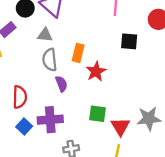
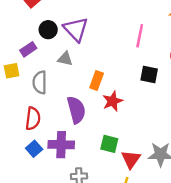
gray semicircle: (50, 60) -> (40, 82), moved
purple semicircle: (61, 84) -> (76, 110), size x1.6

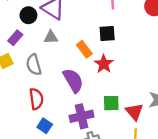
black square: (149, 74) -> (107, 33), moved
orange rectangle: (97, 81) -> (84, 49), turned -42
purple cross: (61, 145) -> (81, 116), moved

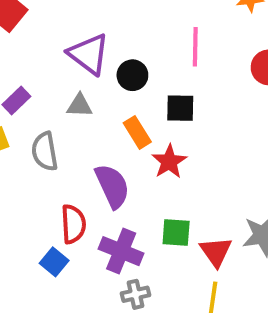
black circle: (28, 15) -> (132, 75), moved
red semicircle: (36, 99) -> (73, 224), moved
purple cross: (81, 116) -> (121, 251), turned 30

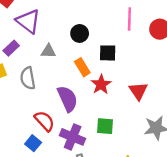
pink line: (195, 47) -> (129, 19), moved
purple triangle: (89, 54) -> (28, 21), moved
red semicircle: (73, 224) -> (44, 121), turned -40
red triangle: (216, 252) -> (138, 91), moved

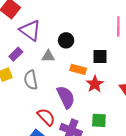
black circle: (80, 33) -> (66, 40), moved
orange rectangle: (82, 67) -> (78, 69), turned -42

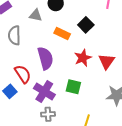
black square: (100, 57) -> (86, 25), turned 35
red star: (95, 84) -> (83, 58), moved

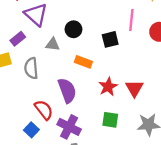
black square: (86, 25) -> (110, 39), moved, turned 35
green square: (73, 87) -> (110, 120), moved

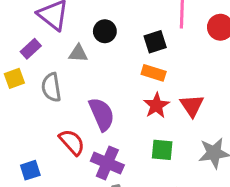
orange rectangle: (83, 62) -> (154, 73), moved
blue square: (31, 130) -> (30, 170), moved, turned 32

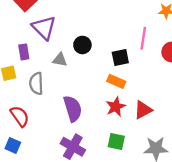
purple rectangle: (31, 49) -> (24, 52), turned -63
red triangle: (192, 106) -> (143, 110), turned 30
red semicircle: (72, 142) -> (20, 116), moved
blue square: (30, 170) -> (13, 145), turned 35

